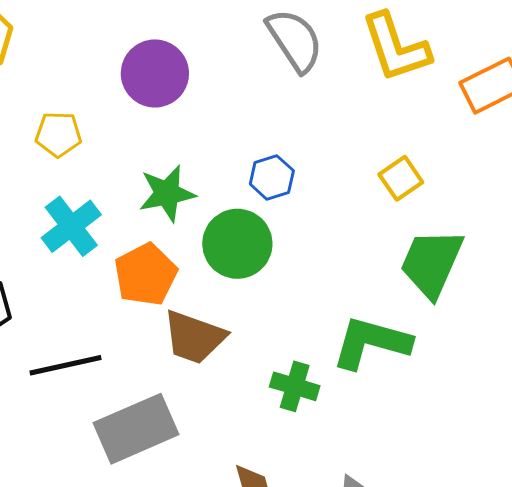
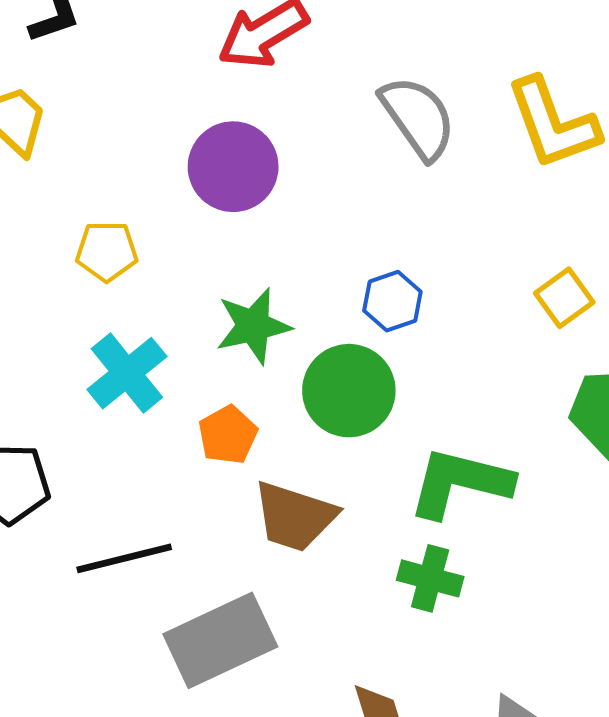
orange pentagon: (146, 275) -> (228, 435), size x0.7
green L-shape: (371, 343) -> (460, 483), moved

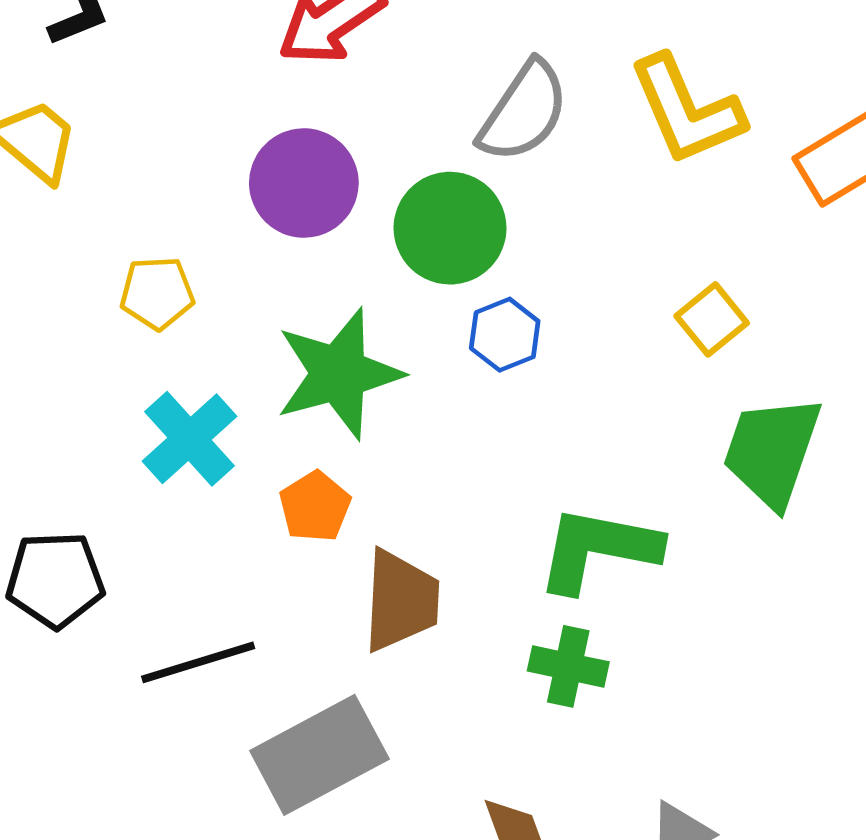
gray semicircle: (418, 118) -> (524, 112), turned 72
green star: (253, 326) -> (339, 374), size x1.4
green circle: (349, 391) -> (450, 228), moved
brown trapezoid: (295, 516) -> (401, 601), turned -102

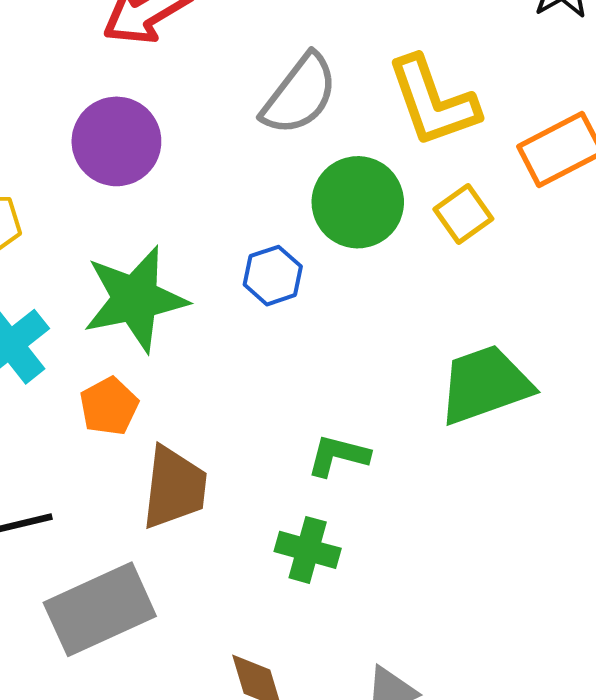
green circle: (450, 228) -> (358, 202), moved
yellow square: (712, 319) -> (463, 214), moved
green trapezoid: (772, 451) -> (485, 385), turned 48
green L-shape: (598, 549) -> (338, 456), size x0.6

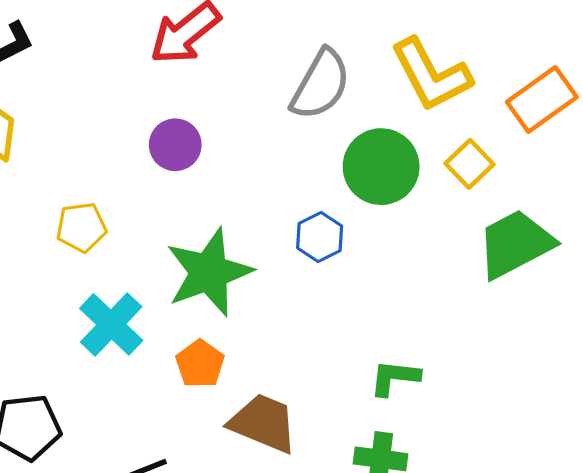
purple circle: (116, 141) -> (175, 145), size x0.7
green trapezoid: (485, 385) -> (515, 244), moved
brown trapezoid: (174, 488) -> (263, 423), turned -66

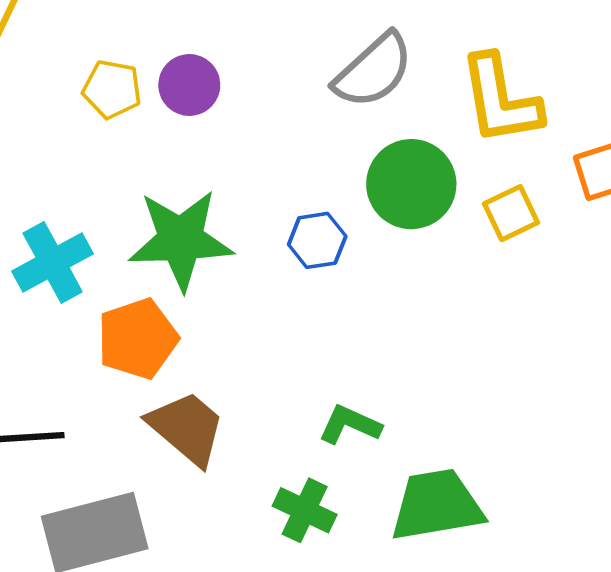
yellow pentagon: (81, 227) -> (112, 89), moved
green trapezoid: (515, 244) -> (437, 505), moved
orange pentagon: (200, 364) -> (138, 339), size x1.4

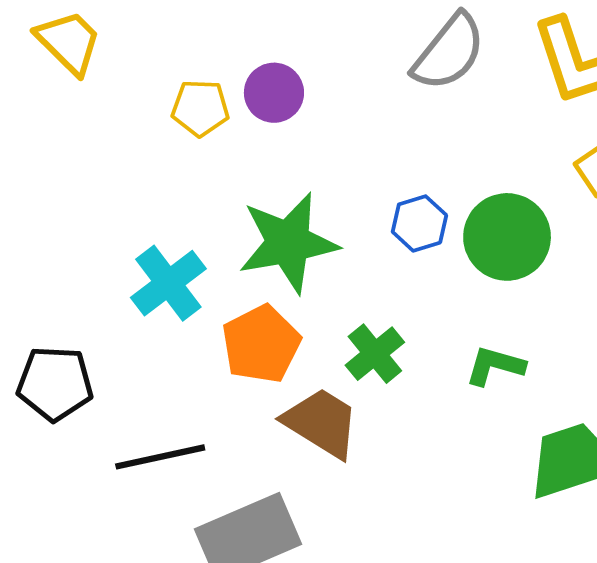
green circle: (411, 184) -> (507, 237), moved
green L-shape: (350, 425) -> (495, 366), moved
green cross: (305, 510) -> (375, 354), moved, turned 34

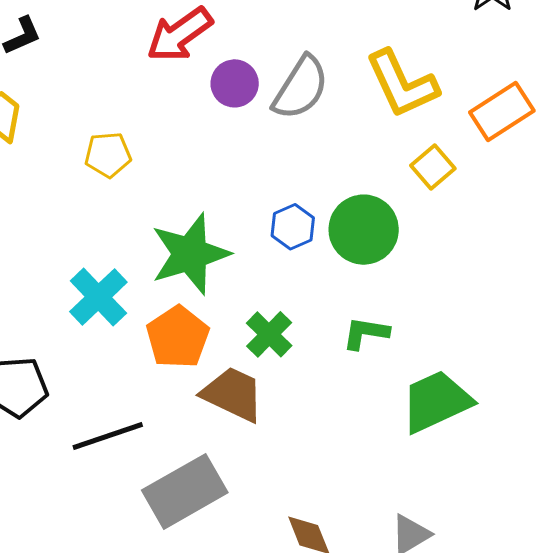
purple circle: (274, 93) -> (235, 83), moved

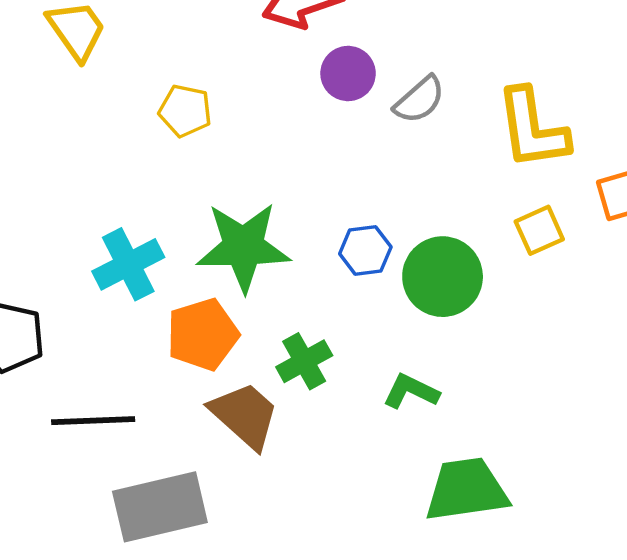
gray semicircle: (301, 88) -> (419, 100), size x0.7

